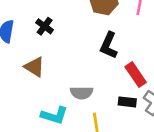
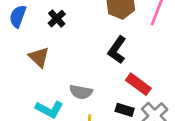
red rectangle: (136, 75) -> (138, 84), turned -30

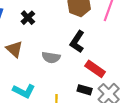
gray semicircle: (81, 92) -> (51, 57), moved

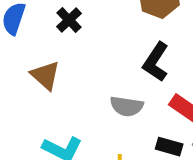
gray semicircle: (51, 57) -> (127, 106), moved

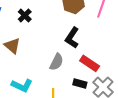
gray semicircle: (127, 106) -> (57, 62), turned -72

